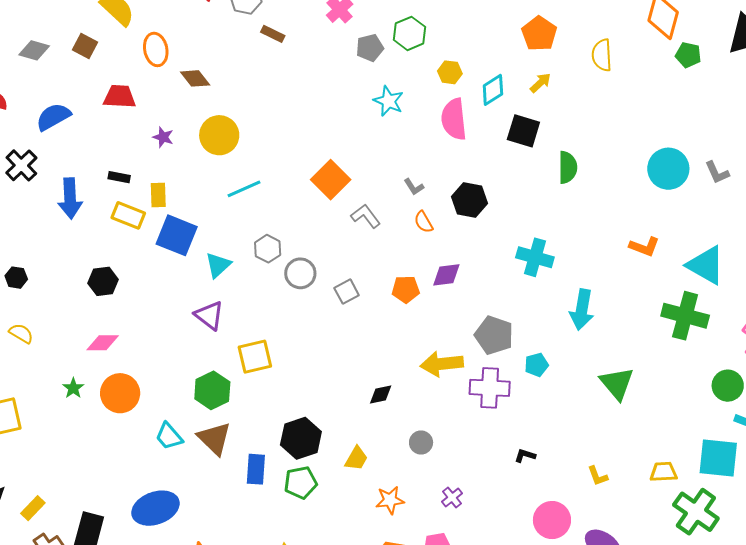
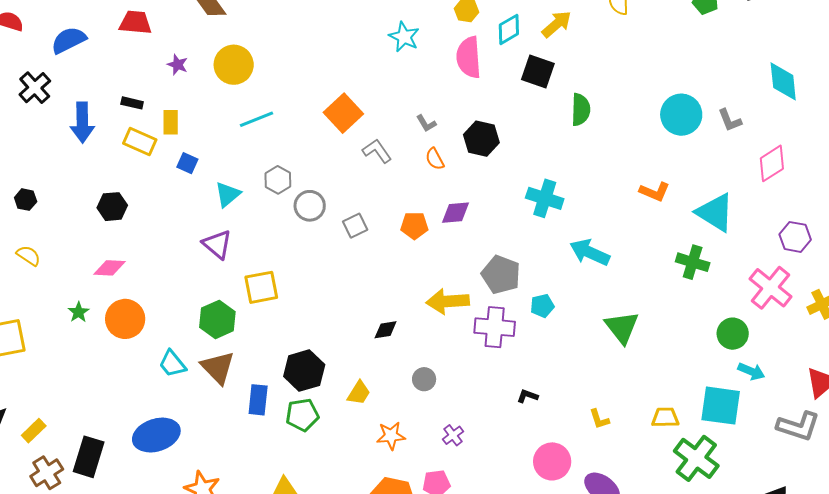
yellow arrow: (540, 83) -> (557, 24), size x1.4
blue square: (177, 235) -> (187, 163), size x0.5
cyan arrow: (582, 310) -> (590, 252), turned 102
green cross: (685, 316) -> (693, 262), size x0.7

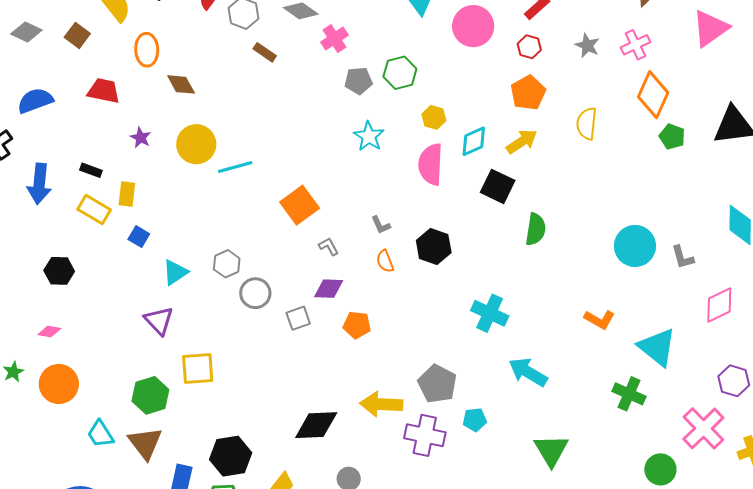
cyan line: (257, 119) -> (235, 167), moved
gray L-shape: (377, 151) -> (329, 247), size x0.7
purple diamond: (456, 213) -> (329, 289), moved
pink diamond: (110, 268) -> (49, 331), size x0.7
black diamond: (386, 330) -> (316, 425), size x1.8

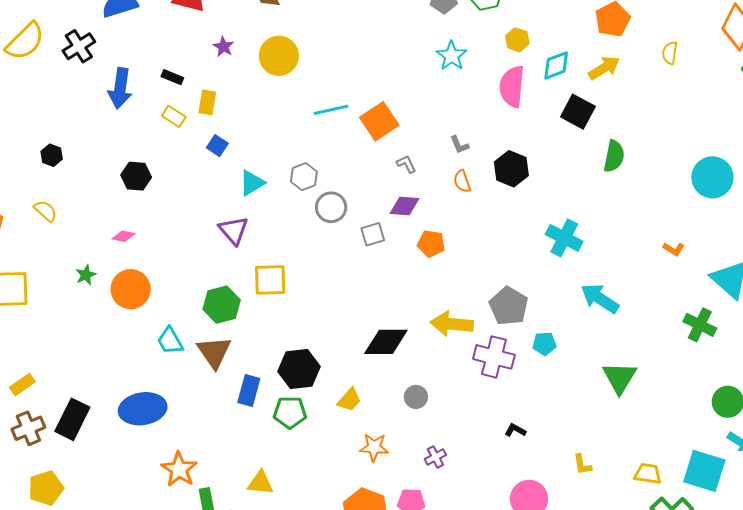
yellow semicircle: (587, 124) -> (670, 53), size x0.7
cyan line: (235, 167) -> (331, 110), moved
yellow rectangle: (94, 209) -> (174, 116), size x0.7
orange L-shape: (599, 319) -> (674, 249), size x0.7

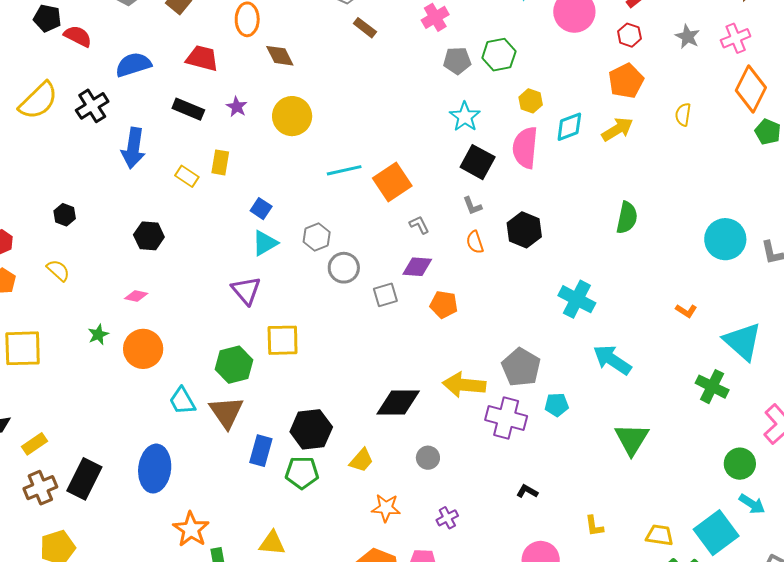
black rectangle: (172, 77) -> (188, 109), moved, size x1.4
black square: (578, 112) -> (478, 162), moved
blue square: (217, 146) -> (261, 209), moved
blue ellipse: (143, 409) -> (155, 469), turned -75
cyan square: (704, 471) -> (716, 533), turned 36

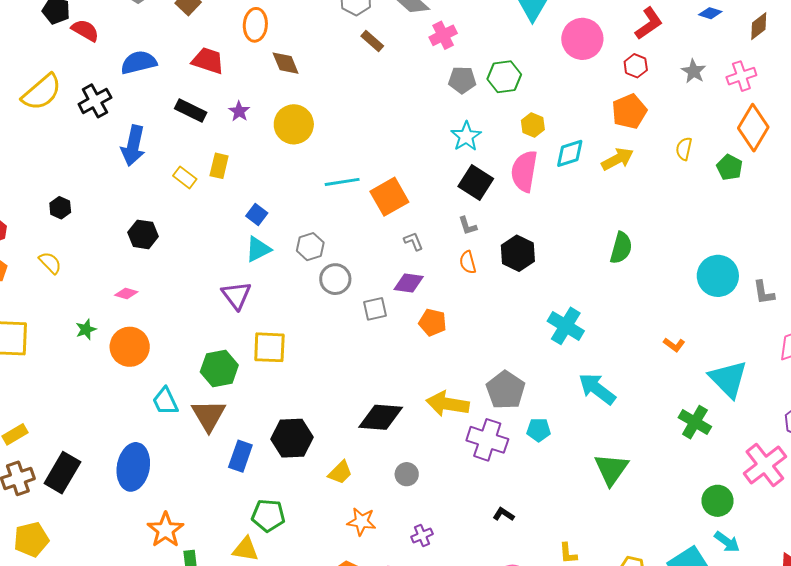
green pentagon: (768, 132) -> (730, 167), moved
green pentagon: (302, 473) -> (268, 515), moved

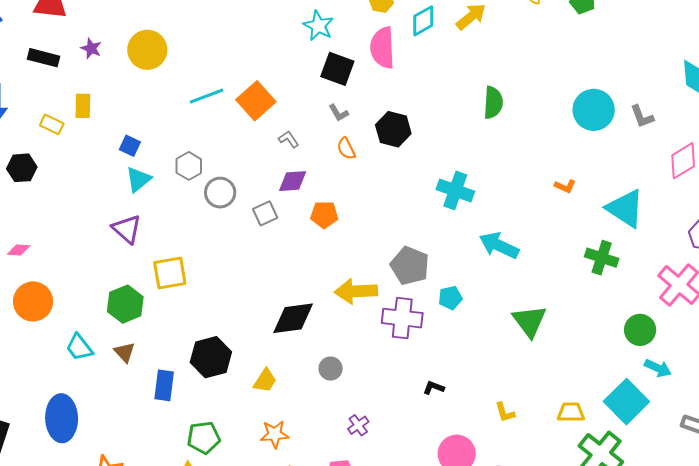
black hexagon: (143, 234) -> (22, 168), moved
brown triangle: (209, 415) -> (125, 352), size x0.6
orange star: (361, 522) -> (275, 434), moved

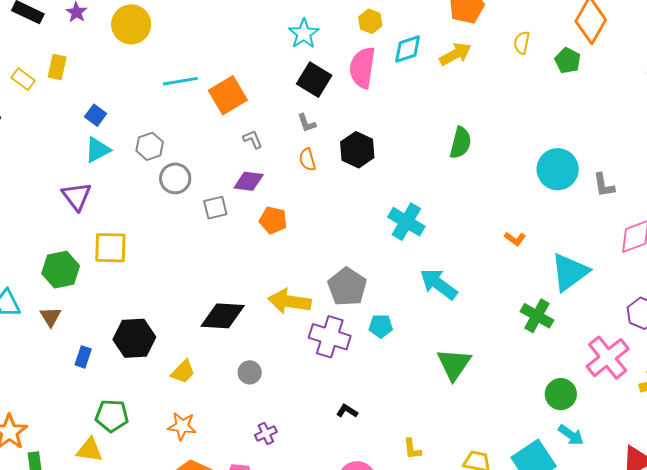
cyan triangle: (625, 208) -> (570, 272), turned 39
blue rectangle: (164, 385) -> (83, 357), size x0.7

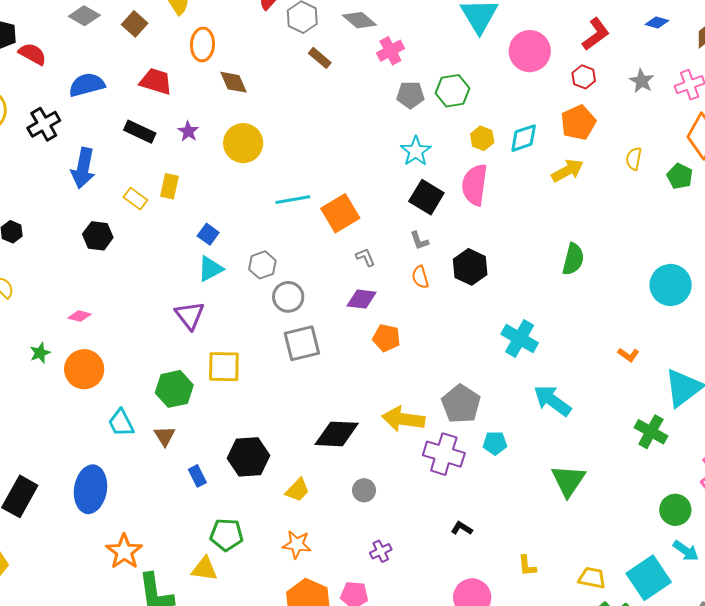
cyan diamond: (408, 49) -> (524, 138), moved
gray square: (215, 208) -> (302, 343), moved, size x1.5
blue rectangle: (83, 357) -> (197, 476), turned -45

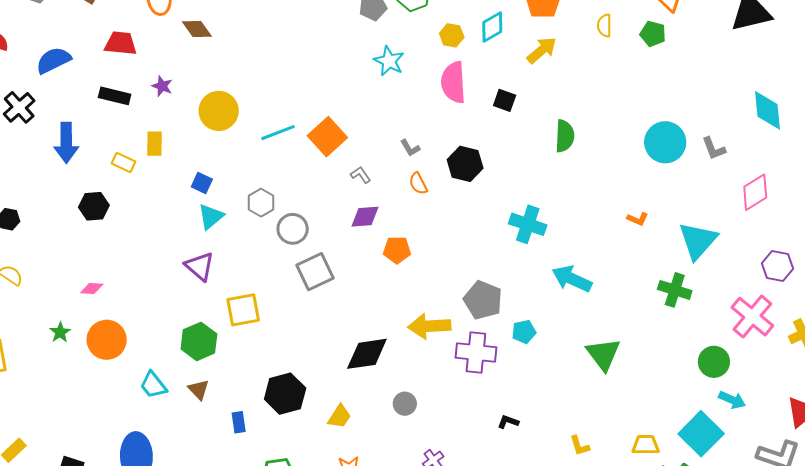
yellow circle: (243, 143) -> (219, 111), moved
black square: (426, 197) -> (505, 100), moved, size x0.7
blue rectangle: (197, 476) -> (239, 422), turned 30

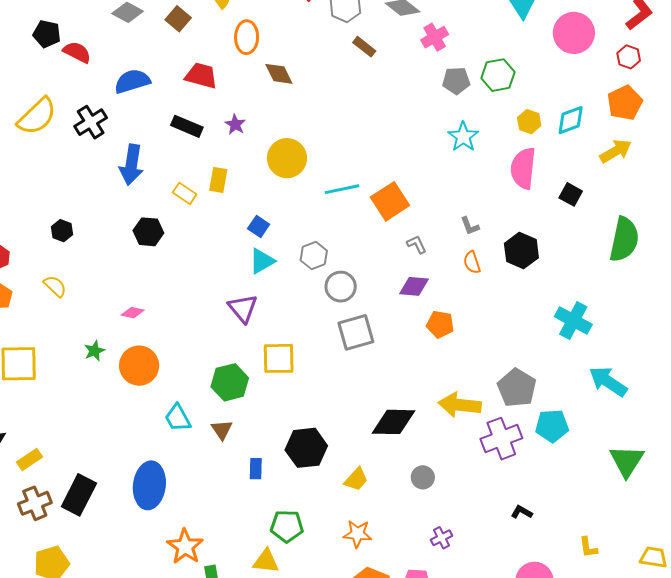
green semicircle: (565, 136) -> (624, 239), size x1.4
cyan pentagon: (524, 332) -> (552, 426), size x1.4
purple cross: (476, 352) -> (501, 439), turned -36

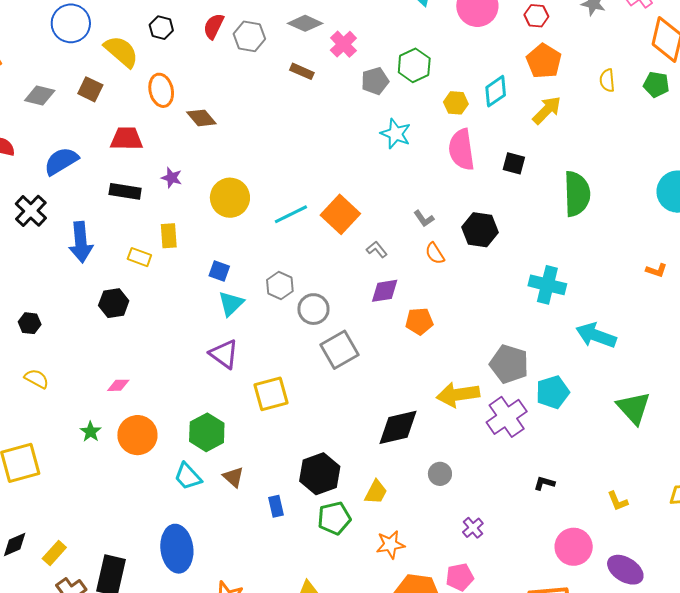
brown rectangle: (364, 47) -> (302, 71), moved
green hexagon: (230, 382) -> (207, 432), moved
green pentagon: (287, 526) -> (334, 518), moved

